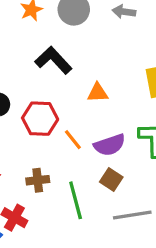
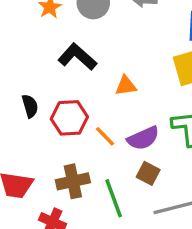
brown cross: (38, 180) -> (73, 181), size x1.4

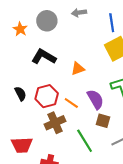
purple semicircle: (143, 138) -> (95, 99), turned -84
brown cross: (73, 181) -> (55, 123), moved

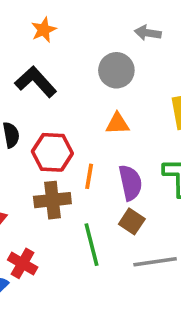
gray circle: (47, 21) -> (116, 70), moved
black L-shape: (44, 57) -> (36, 82), moved
orange line: (71, 103) -> (89, 176), turned 48

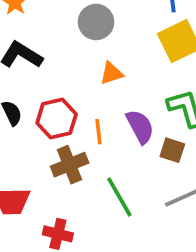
brown square: (132, 221) -> (172, 150), moved

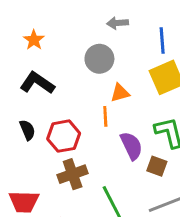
orange triangle: (111, 73) -> (120, 93), moved
orange line: (98, 132) -> (105, 116), moved

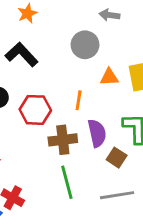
orange triangle: (120, 93) -> (109, 77), moved
brown cross: (73, 174) -> (63, 140), moved

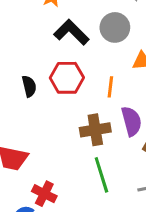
black L-shape: (22, 55) -> (71, 32), moved
red hexagon: (35, 110) -> (67, 78), moved

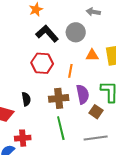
black semicircle: (29, 86) -> (26, 99), moved
red cross: (44, 194) -> (23, 138), turned -35

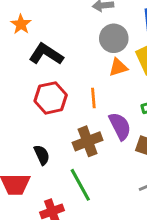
gray circle: (76, 32) -> (114, 38), moved
green line: (61, 128) -> (80, 185), moved

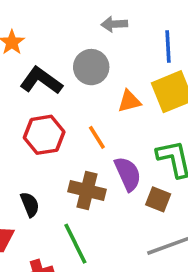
gray circle: (114, 38) -> (91, 67), moved
orange line: (93, 98) -> (97, 137), turned -30
brown cross: (88, 141) -> (87, 191), turned 32

